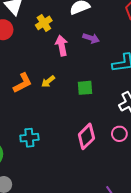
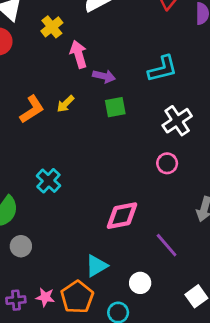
purple arrow: (91, 38) -> (104, 76), moved
pink diamond: (86, 136) -> (122, 216), moved, turned 40
cyan cross: (29, 138) -> (48, 181), turned -36

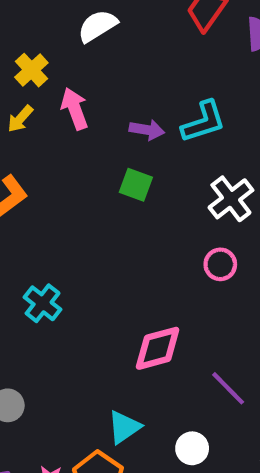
purple arrow: (104, 76) -> (147, 130), moved
yellow arrow: (65, 104) -> (20, 119), moved
green square: (115, 107) -> (136, 185), turned 35

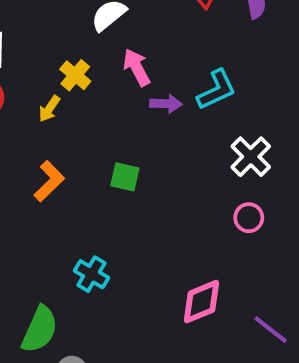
yellow cross: (31, 70) -> (75, 75), moved
pink arrow: (75, 109) -> (137, 67), moved
green square: (136, 185) -> (125, 177), moved

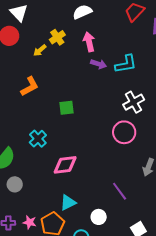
green square: (125, 177) -> (67, 108), moved, turned -35
pink circle: (249, 218) -> (124, 132), size x1.5
pink diamond: (202, 302) -> (65, 165), moved

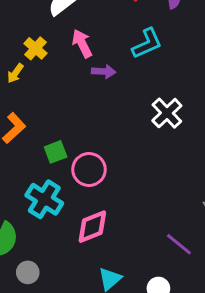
cyan L-shape: (126, 64) -> (147, 43), moved
green square: (67, 108) -> (56, 152), moved
pink circle: (124, 132) -> (89, 170), moved
cyan cross: (38, 139) -> (44, 199), size x1.4

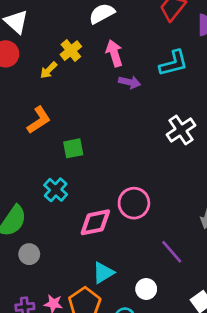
pink circle: (89, 170) -> (134, 203), moved
cyan cross: (44, 199) -> (56, 190), size x0.7

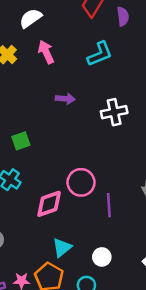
purple arrow: (130, 82) -> (65, 99), moved
white cross: (181, 130) -> (114, 112), turned 30
purple line: (172, 252) -> (109, 205), moved, turned 45

